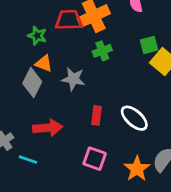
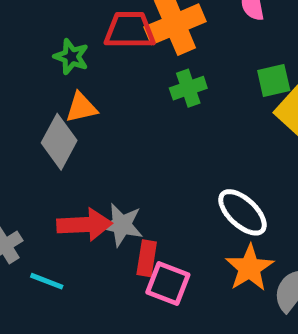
orange triangle: (44, 63) -> (81, 108), turned -36
gray star: (73, 79) -> (122, 225), moved
red rectangle: (97, 115) -> (147, 258), moved
orange star: (137, 169) -> (249, 268), moved

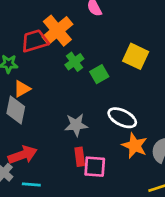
green square: (274, 80) -> (99, 74), moved
red arrow: (85, 225) -> (23, 155), moved
gray star: (122, 225) -> (76, 125), moved

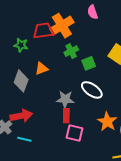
orange triangle: (22, 89) -> (42, 69), moved
white ellipse: (122, 118) -> (92, 90), moved
red rectangle: (80, 157) -> (66, 116), moved

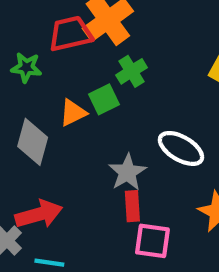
green square: (89, 63) -> (104, 99), moved
gray star: (65, 99) -> (127, 172), turned -30

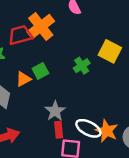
green cross: (132, 71) -> (82, 66), moved
white ellipse: (181, 148) -> (88, 128), moved

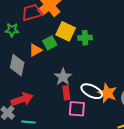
yellow square: (110, 51) -> (66, 31), moved
green cross: (82, 66) -> (85, 38), turned 32

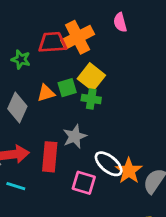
green cross: (85, 38) -> (91, 99), moved
red rectangle: (66, 93) -> (50, 157), moved, size x1.5

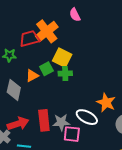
gray star: (75, 137) -> (61, 122), moved, turned 30
orange star: (129, 171) -> (106, 103), moved

